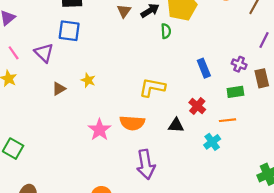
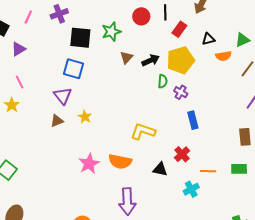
purple triangle: (44, 53) -> (63, 96), moved
purple cross: (239, 64) -> (181, 92), moved
green rectangle: (235, 92) -> (239, 169), moved

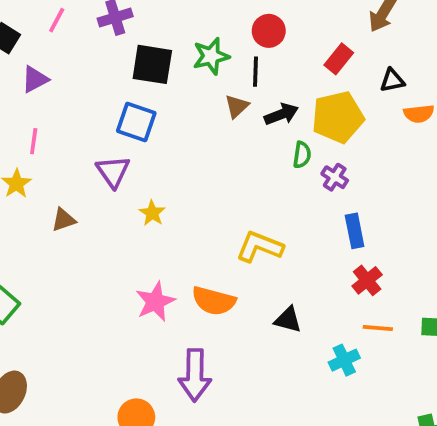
black line: (165, 12) -> (255, 72), moved
pink line: (20, 82) -> (34, 141), turned 32
brown triangle: (57, 121) -> (64, 220), moved
red cross: (182, 154) -> (367, 280), moved
purple arrow: (127, 201) -> (195, 375), moved

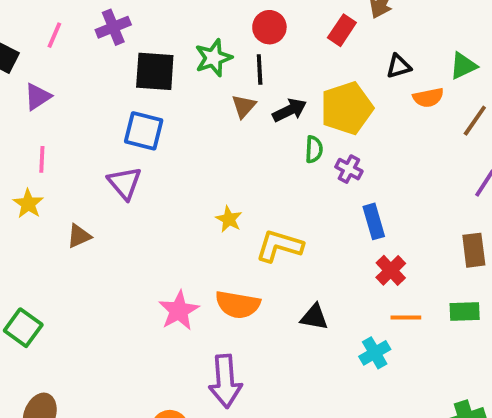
red rectangle: (339, 59) -> (342, 30), moved
yellow star: (152, 213) -> (229, 219), moved

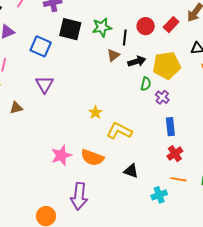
red circle: (269, 27) -> (146, 26), moved
blue square: (144, 131) -> (41, 46), moved

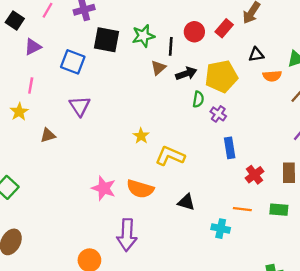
red cross: (175, 154) -> (255, 175), moved
pink star: (61, 155) -> (104, 188), turned -30
cyan cross: (159, 195) -> (221, 229), turned 35

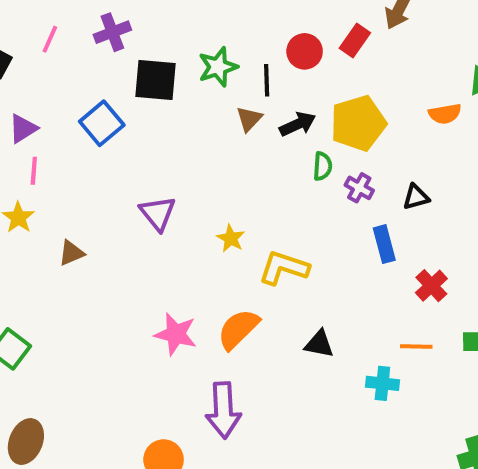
purple triangle: (33, 47) -> (23, 129), moved
black triangle: (256, 55) -> (416, 197), moved
blue square: (73, 62) -> (102, 123), turned 35
purple triangle: (80, 106) -> (158, 213), moved
orange semicircle: (140, 189) -> (238, 329), turned 124

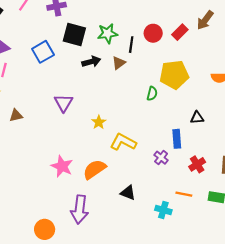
black arrow: (298, 124) -> (91, 62), moved
purple cross: (359, 188) -> (161, 158), moved
black triangle: (319, 344) -> (128, 193), moved

